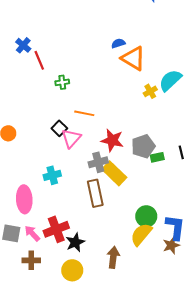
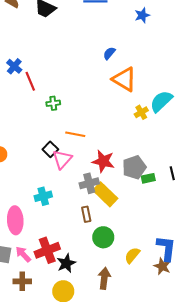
blue semicircle: (118, 43) -> (109, 53), moved, turned -32
brown rectangle: (95, 193) -> (86, 214), size x0.6
green circle: (146, 216) -> (103, 237), moved
yellow semicircle: (141, 234) -> (132, 255), size x0.7
brown star: (171, 245) -> (162, 266), turned -30

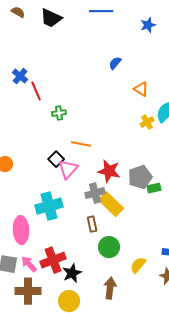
orange triangle: (124, 79) -> (141, 89), moved, size x0.6
cyan cross: (43, 196) -> (49, 206), size x1.5
brown cross: (22, 281) -> (28, 291), size x1.4

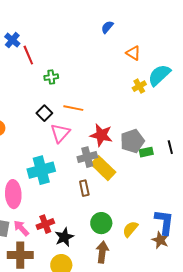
black square: (56, 159) -> (44, 113), moved
green circle: (109, 247) -> (101, 223), moved
red cross: (53, 260) -> (45, 224), size x0.7

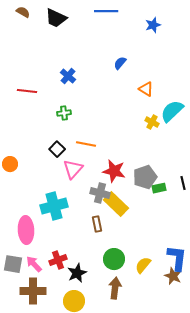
blue cross: (12, 40) -> (68, 76), moved
red line: (28, 55) -> (27, 91), moved, turned -60
yellow cross: (139, 86) -> (152, 122), turned -32
gray cross: (87, 157) -> (100, 193), turned 30

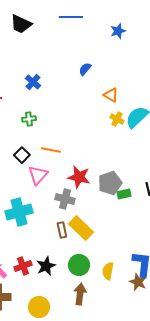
yellow cross: (152, 122) -> (117, 119), moved
yellow rectangle: (116, 204) -> (81, 228), moved
yellow semicircle: (143, 265) -> (108, 271), turned -30
black star: (77, 273) -> (46, 266), moved

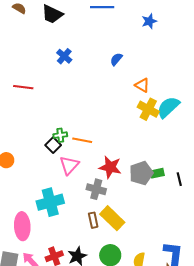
blue cross: (33, 82) -> (64, 56), moved
green cross: (29, 119) -> (60, 135), moved
yellow cross: (117, 119) -> (148, 109), size x1.5
green rectangle: (124, 194) -> (157, 173), moved

